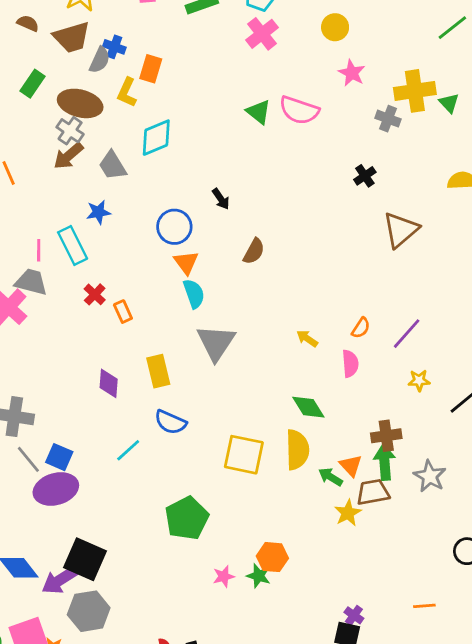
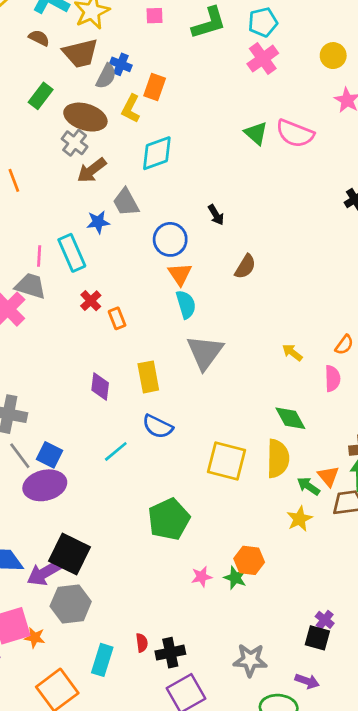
brown arrow: (68, 156) -> (92, 170), moved
gray trapezoid: (113, 166) -> (126, 202), moved
yellow star: (348, 513) -> (299, 519), moved

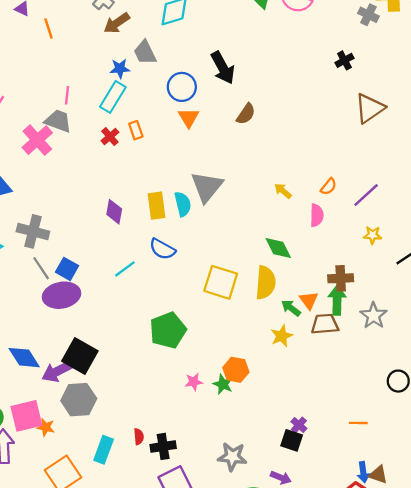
black arrow: (216, 215) -> (223, 68), size x1.8
cyan rectangle: (72, 253) -> (113, 97), moved, turned 52
cyan semicircle: (186, 304) -> (183, 204), moved
orange rectangle: (117, 318) -> (136, 130), moved

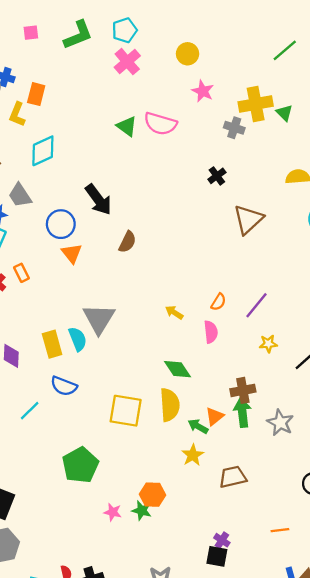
orange triangle: (309, 300) -> (214, 416), turned 36
brown trapezoid: (325, 324) -> (233, 477), moved
pink star: (194, 382) -> (113, 512), turned 30

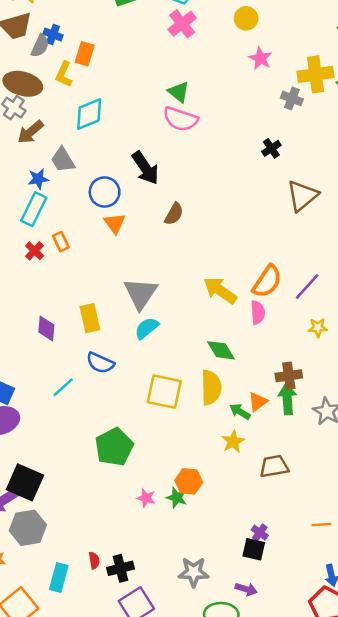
pink semicircle: (160, 124) -> (180, 119), moved
orange semicircle: (218, 302) -> (267, 281), size x1.8
yellow arrow: (174, 312) -> (220, 290), size x1.8
cyan semicircle: (78, 339) -> (147, 328), moved, turned -110

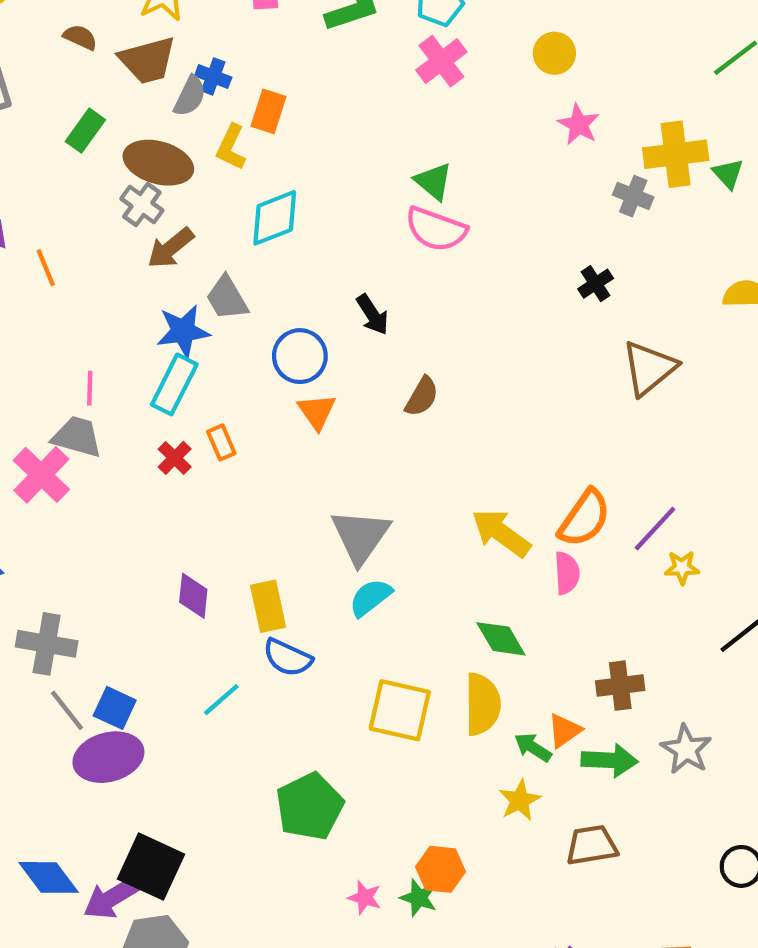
black arrow: (145, 168) -> (373, 315), size x0.7
blue star: (38, 179) -> (183, 331), size x1.4
yellow rectangle: (90, 318) -> (268, 606), moved
yellow star: (318, 328) -> (682, 568), moved
green arrow: (287, 399) -> (610, 760), moved, turned 96

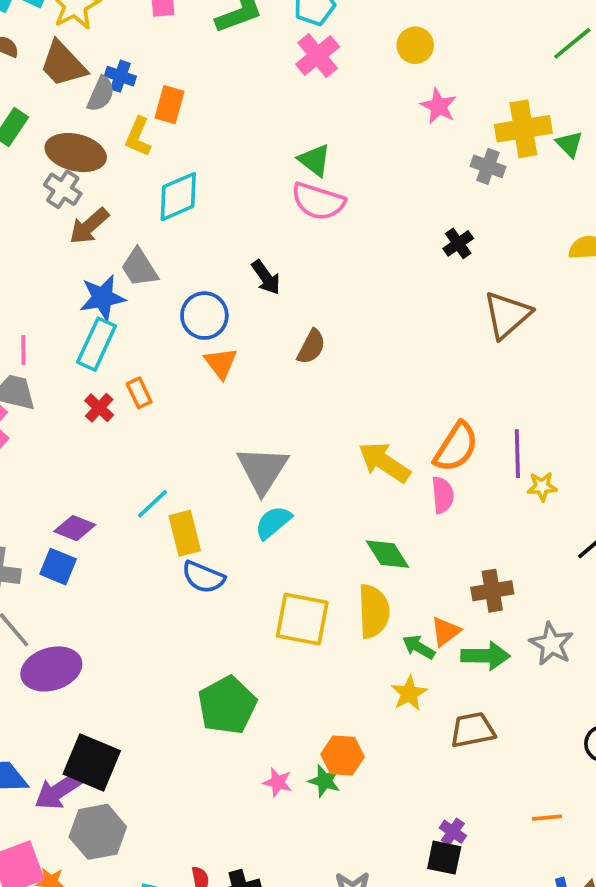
brown trapezoid: (148, 60) -> (63, 64), turned 64
purple line: (655, 529) -> (517, 454), turned -42
purple diamond: (193, 596) -> (75, 528), moved, turned -72
cyan line: (221, 700) -> (153, 504), moved
blue square: (115, 708) -> (58, 567), moved

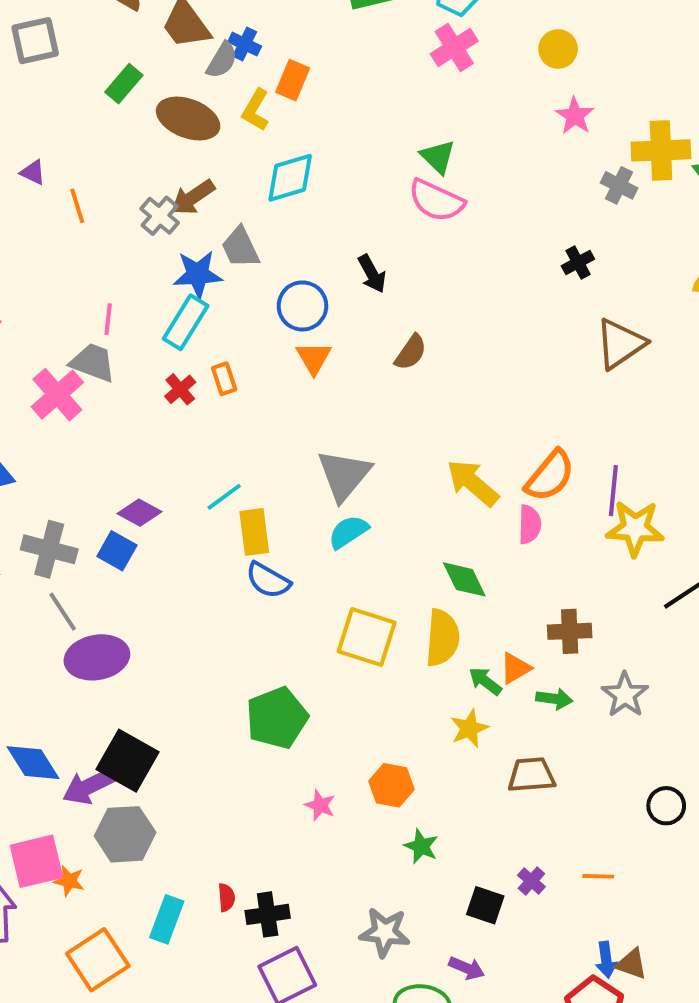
gray cross: (63, 189) -> (160, 216), moved
yellow star: (542, 487) -> (635, 528), size x1.8
green arrow: (485, 656) -> (554, 699), size x0.7
green star: (324, 781) -> (421, 846), moved
purple cross: (453, 832) -> (531, 881), moved

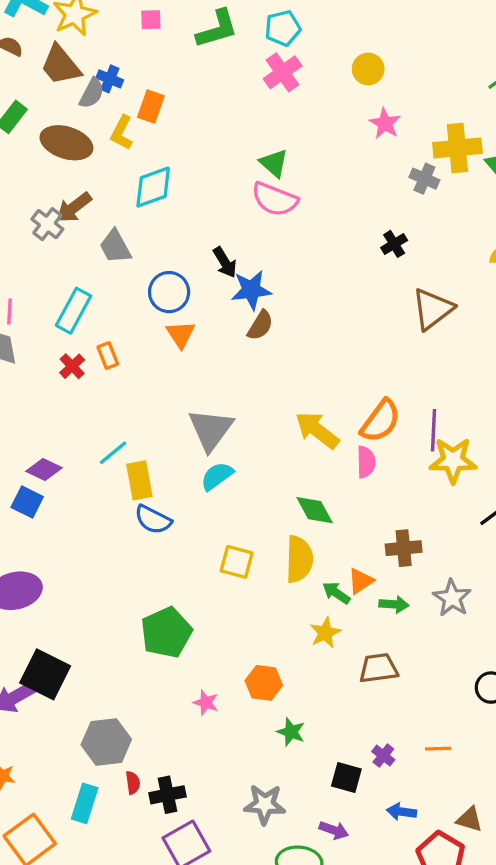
blue star: (198, 274) -> (251, 290), moved
yellow square: (367, 637) -> (237, 562), size x0.7
gray hexagon: (125, 834) -> (106, 742), moved
blue arrow: (606, 960) -> (401, 812), moved, turned 108

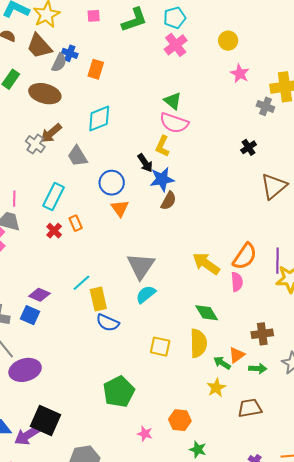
yellow L-shape: (122, 133) -> (162, 146), moved

